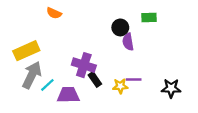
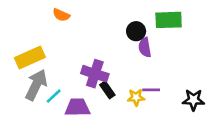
green rectangle: (149, 18) -> (169, 20), size x1.5

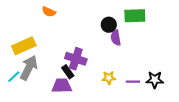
black rectangle: (107, 90) -> (68, 72), moved
purple line: (151, 90) -> (133, 82), moved
cyan line: (54, 96) -> (14, 77), moved

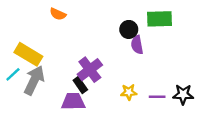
yellow rectangle: (24, 46) -> (28, 54), turned 55
purple cross: (76, 59) -> (90, 70), turned 35
cyan line: (14, 77) -> (13, 74), moved

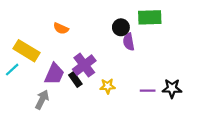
orange semicircle: (58, 14) -> (61, 28), moved
gray arrow: (34, 80) -> (42, 99), moved, size x0.7
yellow star: (129, 92) -> (108, 86), moved
purple trapezoid: (73, 102) -> (54, 74), moved, turned 115

